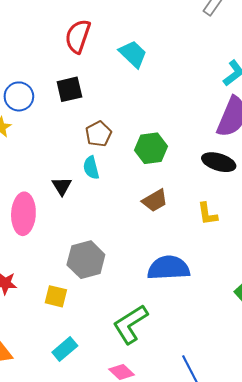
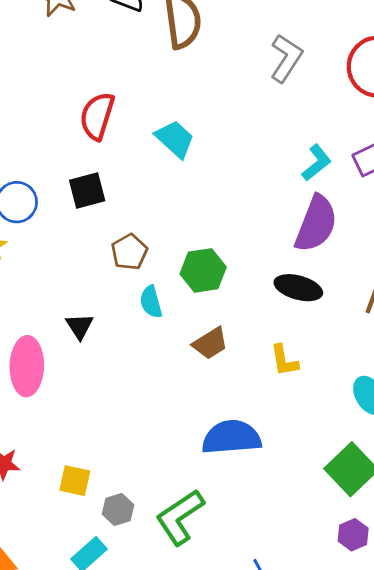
cyan semicircle: (91, 168) -> (151, 302), moved
gray hexagon: (86, 260) -> (118, 509), moved, size x0.6

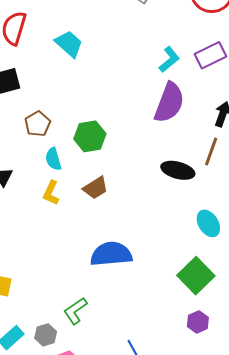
black ellipse: (298, 288) -> (178, 170), moved
yellow L-shape: (284, 360) -> (51, 193), moved, turned 35
gray hexagon: (118, 509) -> (46, 335), moved
green L-shape: (180, 517) -> (75, 311), size x0.7

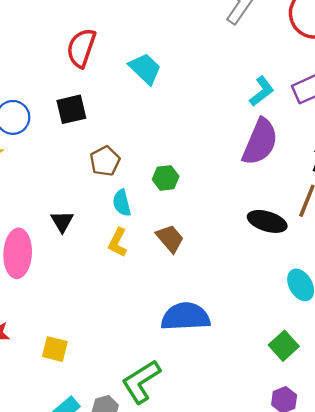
green hexagon: (90, 136) -> (166, 178), size x0.7
brown trapezoid: (95, 188) -> (170, 238), turned -100
green square: (196, 276) -> (284, 346), size x0.7
green L-shape: (75, 311) -> (141, 382), size x1.4

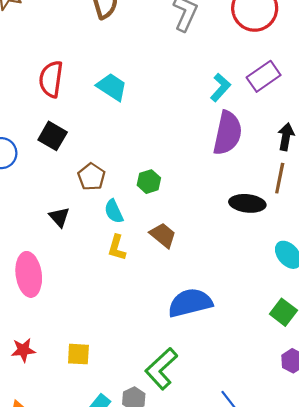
black square: (71, 109) -> (53, 136), turned -36
black triangle: (62, 221) -> (59, 217), moved

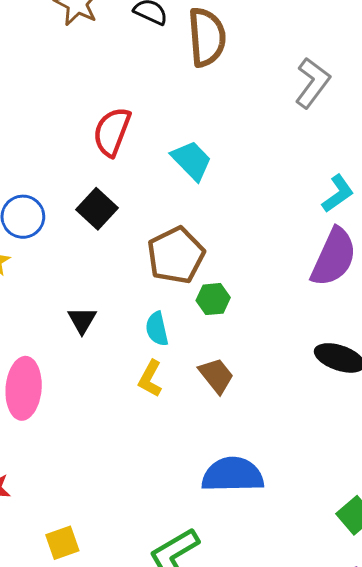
brown pentagon: (91, 177) -> (176, 255), moved, size x1.5
yellow square: (78, 354) -> (62, 543), moved, turned -35

